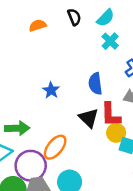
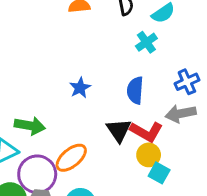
cyan cross: (110, 41) -> (146, 42), moved
red L-shape: (111, 115) -> (146, 132), turned -70

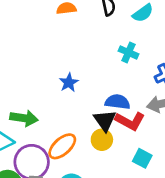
cyan cross: (146, 42) -> (128, 52), moved, turned -30
blue semicircle: (135, 90) -> (118, 102), moved, turned 95
yellow circle: (149, 155) -> (102, 140), moved

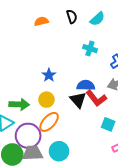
red L-shape: (130, 121) -> (96, 98), turned 30
yellow circle: (102, 140) -> (46, 100), moved

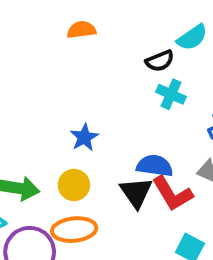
black semicircle: (72, 16) -> (160, 61), moved, turned 80
orange ellipse: (49, 122) -> (74, 230), turned 35

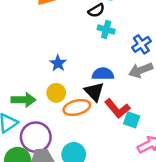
red L-shape: (172, 194) -> (117, 109), moved
orange ellipse: (74, 230) -> (77, 107), moved

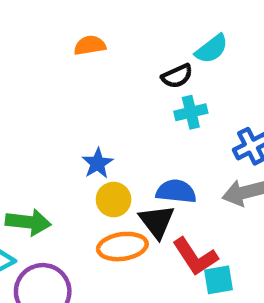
cyan cross: (106, 29) -> (191, 112), turned -35
yellow circle: (56, 93) -> (114, 200), moved
cyan square: (132, 120) -> (218, 280), turned -35

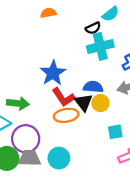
cyan cross: (191, 112) -> (100, 46), size x1.6
blue star: (98, 163) -> (53, 73), size x1.6
yellow circle: (114, 200) -> (100, 103), moved
red L-shape: (195, 257) -> (63, 97), moved

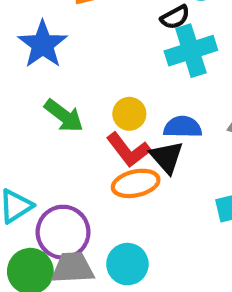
blue star: (53, 73) -> (43, 44), moved
green arrow: (18, 103) -> (64, 116), moved, turned 35
yellow circle: (100, 103) -> (129, 114), moved

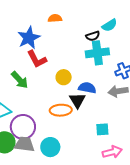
green arrow: (64, 116) -> (20, 80), moved
red L-shape: (128, 150) -> (37, 59), moved

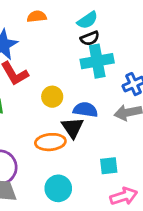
cyan semicircle: (109, 25) -> (87, 20), moved
cyan circle: (50, 147) -> (58, 188), moved

